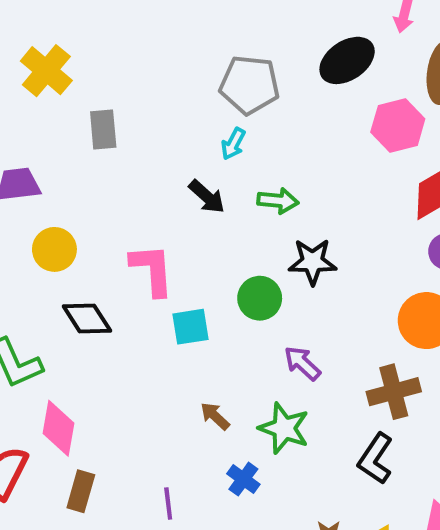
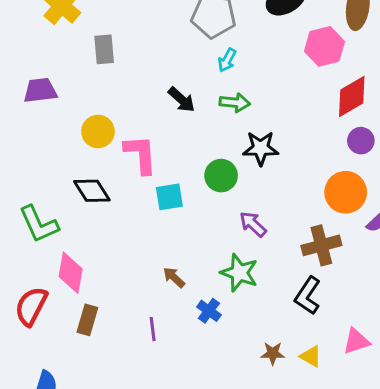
cyan arrow: (233, 144) -> (227, 60), moved
yellow circle: (54, 249) -> (98, 131), moved
brown arrow: (215, 416) -> (174, 277), moved

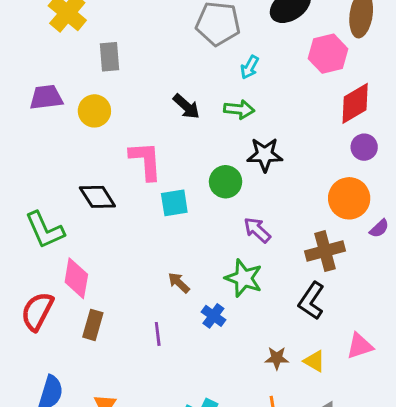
cyan arrow: (227, 60) -> (250, 67), moved
yellow circle: (98, 131) -> (94, 111), moved

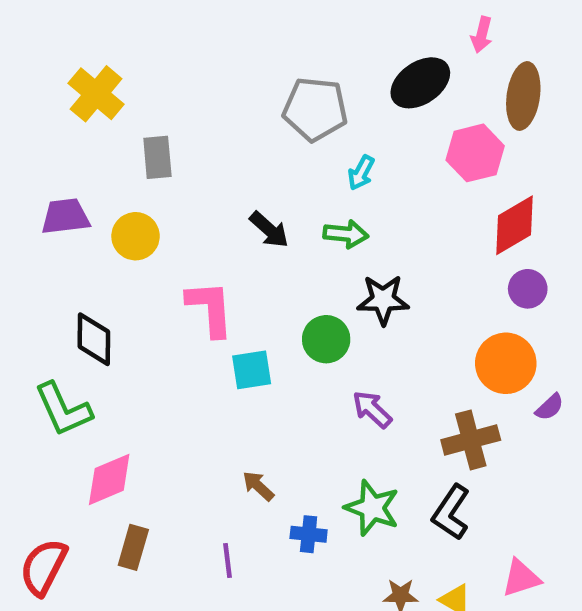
black diamond: (97, 197) -> (94, 339), moved, turned 33
pink diamond: (76, 278) -> (109, 479), turned 57
green star: (244, 278) -> (372, 508), moved
red semicircle: (37, 311) -> (43, 567), moved
blue cross: (213, 316) -> (309, 534), turned -30

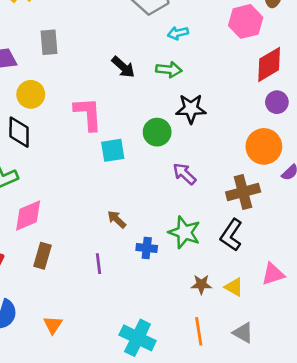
gray rectangle: (157, 157) -> (49, 42), moved
cyan arrow: (361, 173) -> (178, 33), turned 48
yellow circle: (136, 236) -> (31, 94), moved

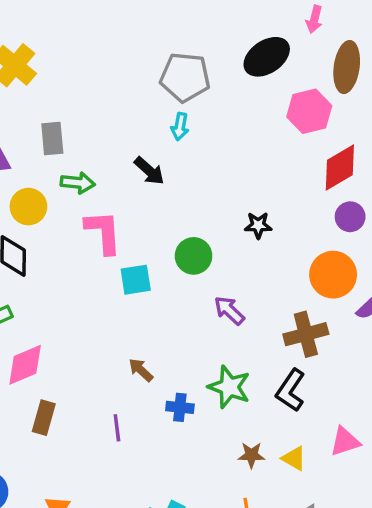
cyan arrow: (178, 33) -> (180, 127), moved, turned -66
green arrow: (169, 70) -> (78, 183), moved
black star: (191, 109) -> (258, 225), moved, size x0.7

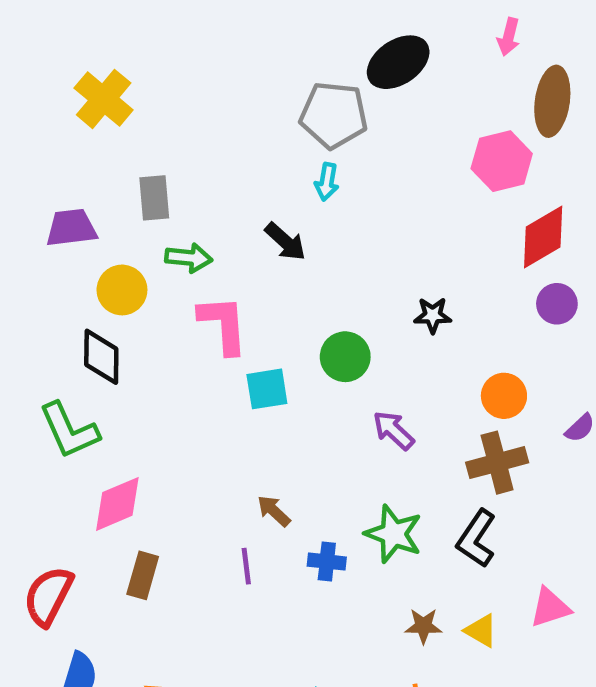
black ellipse: (267, 57) -> (398, 62), moved
orange circle: (333, 275) -> (504, 396), moved, size x0.7
purple line: (117, 428) -> (246, 566), moved

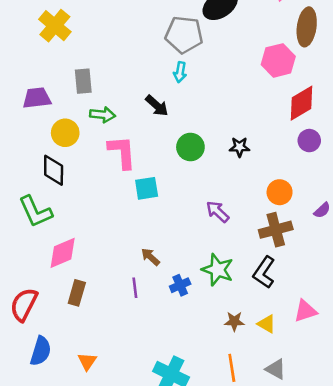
green circle: (345, 357) -> (190, 147), moved
blue cross: (327, 562) -> (180, 285), turned -30

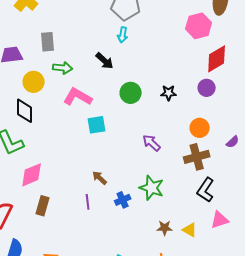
purple circle: (309, 141) -> (207, 88), moved
pink L-shape: (122, 152) -> (78, 97), turned -56
black L-shape: (264, 272) -> (206, 190), moved

